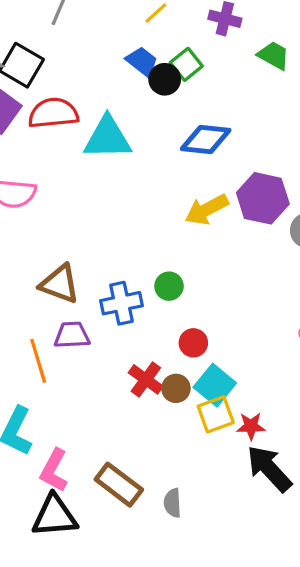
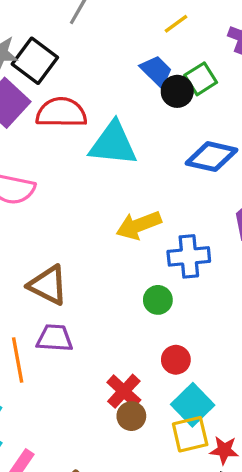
yellow arrow: (207, 210) -> (139, 225), moved
blue cross: (121, 303) -> (189, 256), moved
brown circle: (176, 388) -> (131, 416), moved

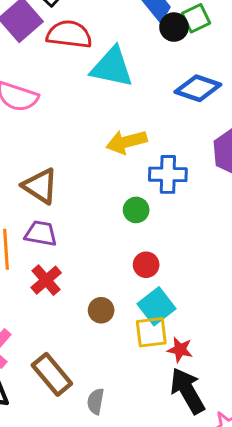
red cross: (124, 391) -> (46, 280), moved

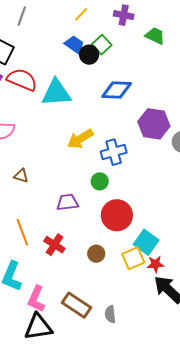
red semicircle: (69, 34) -> (22, 80), turned 32
brown triangle: (40, 186) -> (21, 176), moved, size x0.6
purple trapezoid: (41, 233) -> (67, 202), moved
red circle: (146, 265) -> (117, 215), size x1.8
cyan square: (157, 306) -> (146, 242), moved

